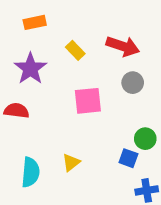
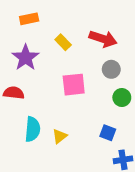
green circle: (145, 139) -> (122, 98), moved
cyan semicircle: (30, 172) -> (33, 129), moved

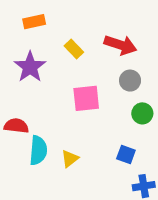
red semicircle: (14, 93) -> (16, 126), moved

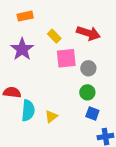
gray circle: (130, 81) -> (88, 68), moved
pink square: (86, 98) -> (66, 58), moved
green circle: (142, 113) -> (87, 92), moved

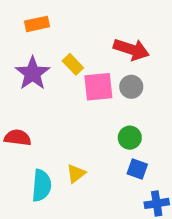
yellow rectangle: (54, 36) -> (73, 64), moved
gray circle: (88, 68) -> (131, 87), moved
cyan semicircle: (28, 110) -> (41, 185), moved

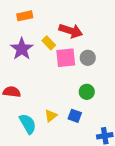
red arrow: (131, 49) -> (71, 31), moved
blue square: (137, 169) -> (75, 116), moved
cyan semicircle: (41, 185) -> (28, 124), turned -35

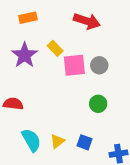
red arrow: (71, 31) -> (87, 21), moved
yellow triangle: (51, 116) -> (57, 141), moved
blue square: (75, 116) -> (85, 142), moved

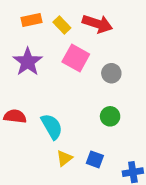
yellow rectangle: (55, 48) -> (62, 25), moved
pink square: (74, 65) -> (76, 58), moved, turned 35
cyan semicircle: (31, 140) -> (52, 126), moved

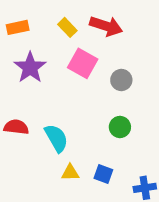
orange rectangle: (31, 20) -> (18, 27), moved
yellow triangle: (64, 158) -> (70, 173), turned 36

